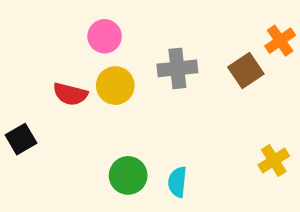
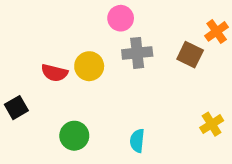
pink circle: (105, 36) -> (121, 18), moved
brown square: (246, 71) -> (190, 55), turned -30
green circle: (128, 175) -> (74, 136), moved

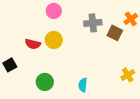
pink circle: (121, 18) -> (54, 11), moved
gray cross: (137, 53) -> (93, 23), moved

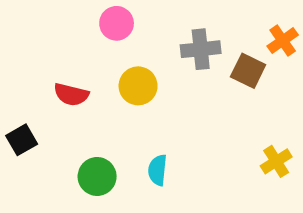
yellow circle: (54, 40) -> (138, 86), moved
cyan semicircle: (83, 85) -> (157, 170), moved

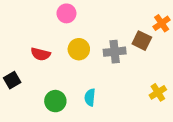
gray cross: (201, 49) -> (115, 52), moved

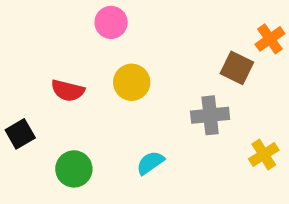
gray cross: (115, 52) -> (210, 115), moved
cyan semicircle: (90, 97) -> (150, 163), turned 49
green circle: (55, 101) -> (74, 169), moved

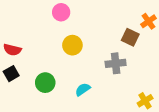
red semicircle: (68, 91) -> (12, 50), moved
yellow cross: (264, 155) -> (145, 101), moved
green circle: (74, 169) -> (45, 83), moved

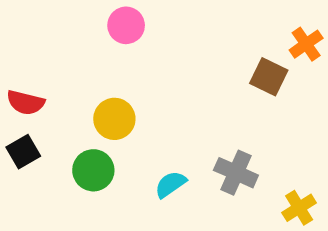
yellow circle: (72, 45) -> (114, 119), moved
gray cross: (116, 63) -> (236, 173), moved, turned 30

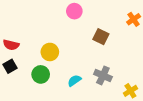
pink circle: (126, 25) -> (74, 11), moved
brown square: (269, 77) -> (101, 37), moved

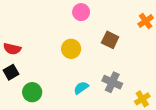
yellow circle: (50, 52) -> (71, 49), moved
green circle: (41, 74) -> (32, 92), moved

